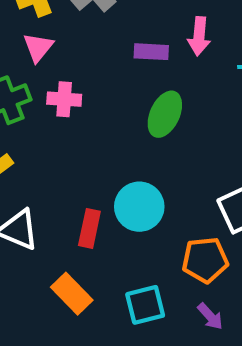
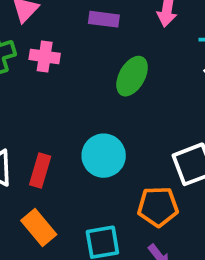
purple rectangle: (151, 52) -> (104, 19), moved
red rectangle: (89, 228) -> (40, 170), moved

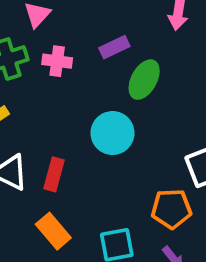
purple rectangle: (104, 19) -> (114, 47), moved, turned -32
cyan circle: (104, 156) -> (112, 133), moved

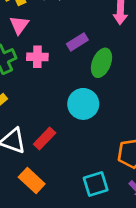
red rectangle: (54, 174) -> (45, 139), turned 35
orange rectangle: (53, 231) -> (32, 181), moved

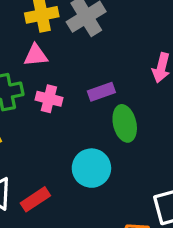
pink triangle: (19, 25) -> (36, 55), turned 36
green ellipse: (101, 63) -> (125, 123), turned -48

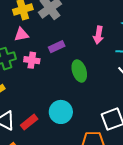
purple rectangle: (101, 92) -> (57, 47), moved
cyan circle: (91, 168) -> (61, 112), moved

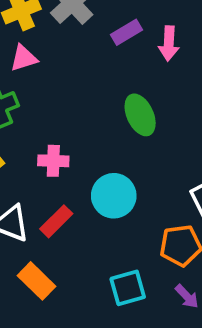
purple rectangle: (57, 47) -> (127, 32), moved
pink cross: (32, 60) -> (53, 161), moved

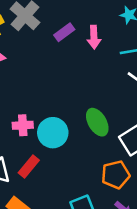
green ellipse: (140, 115) -> (97, 122), moved
cyan circle: (114, 196) -> (53, 133), moved

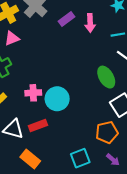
green ellipse: (97, 122) -> (106, 77), moved
red rectangle: (29, 166) -> (38, 126), turned 30

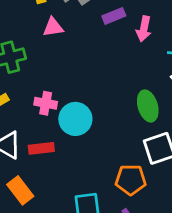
pink triangle: (12, 38) -> (53, 27), moved

